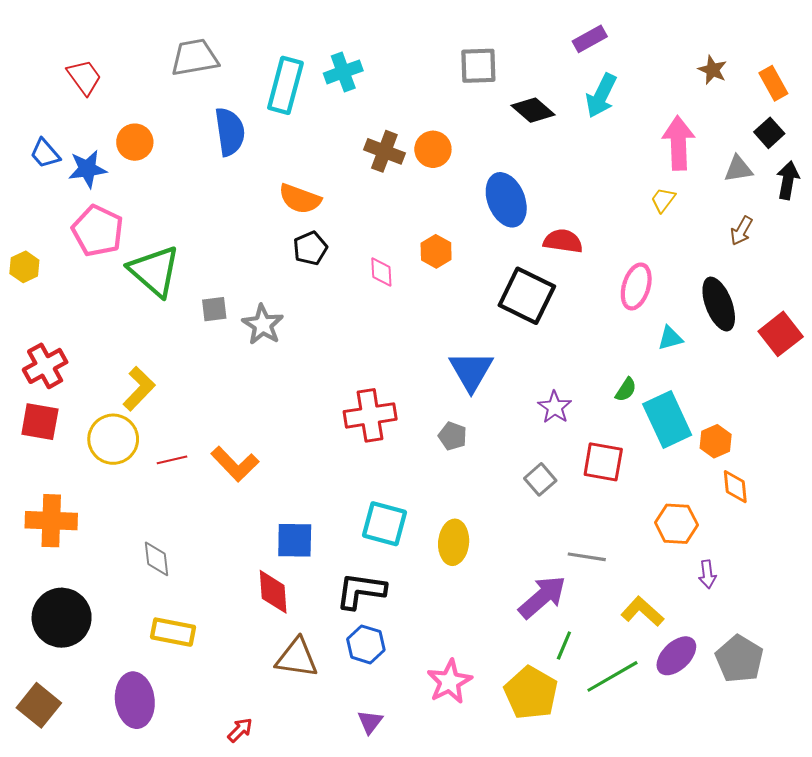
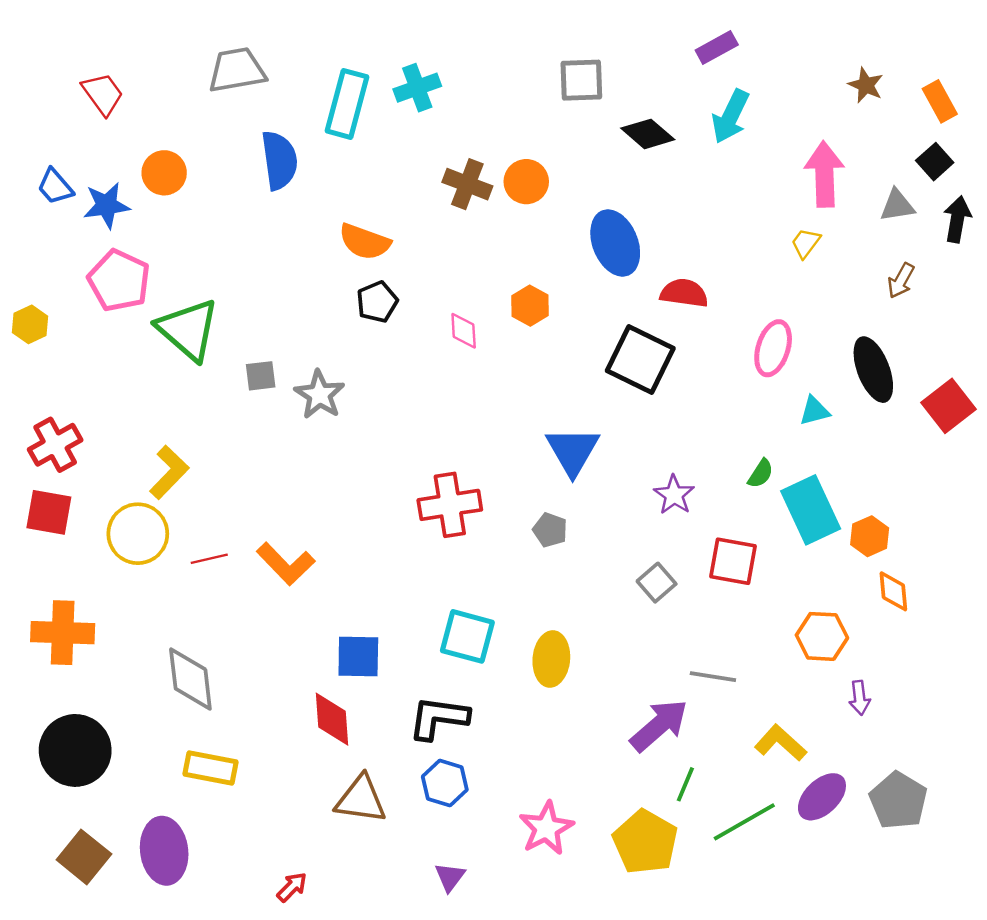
gray diamond: (156, 559) -> (190, 679), size x1.5
brown square: (39, 705) -> (84, 857), moved

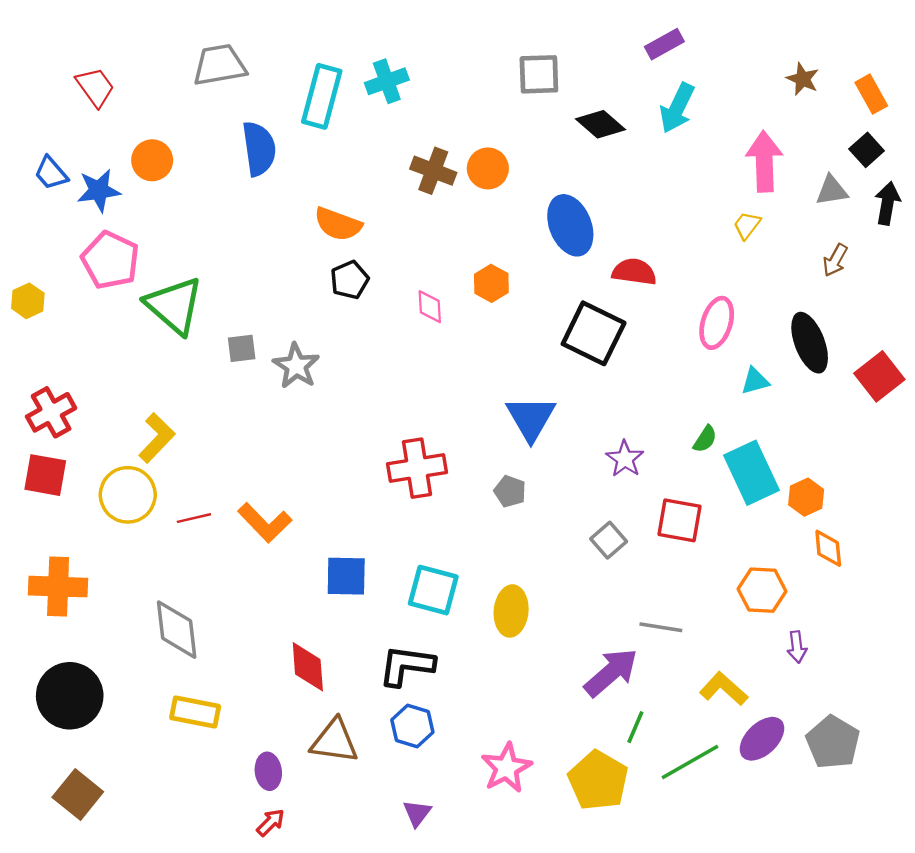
blue square: (358, 656) -> (346, 576), moved
purple ellipse: (164, 851) -> (268, 771), moved, size x0.6

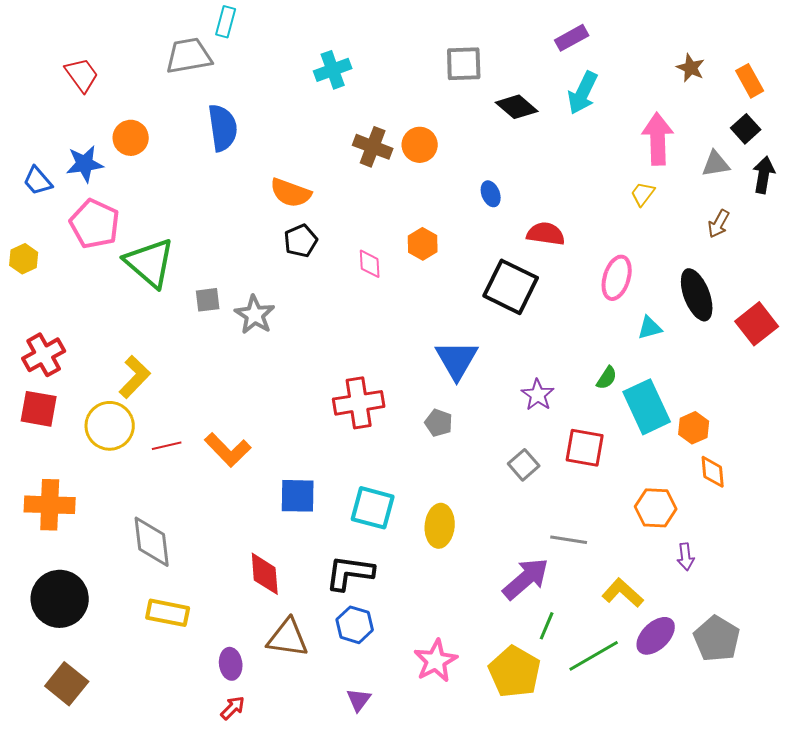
cyan rectangle: (322, 96) -> (226, 22), moved, size x0.6
blue trapezoid: (51, 173) -> (38, 181), moved
blue ellipse: (570, 225) -> (491, 194), size x0.5

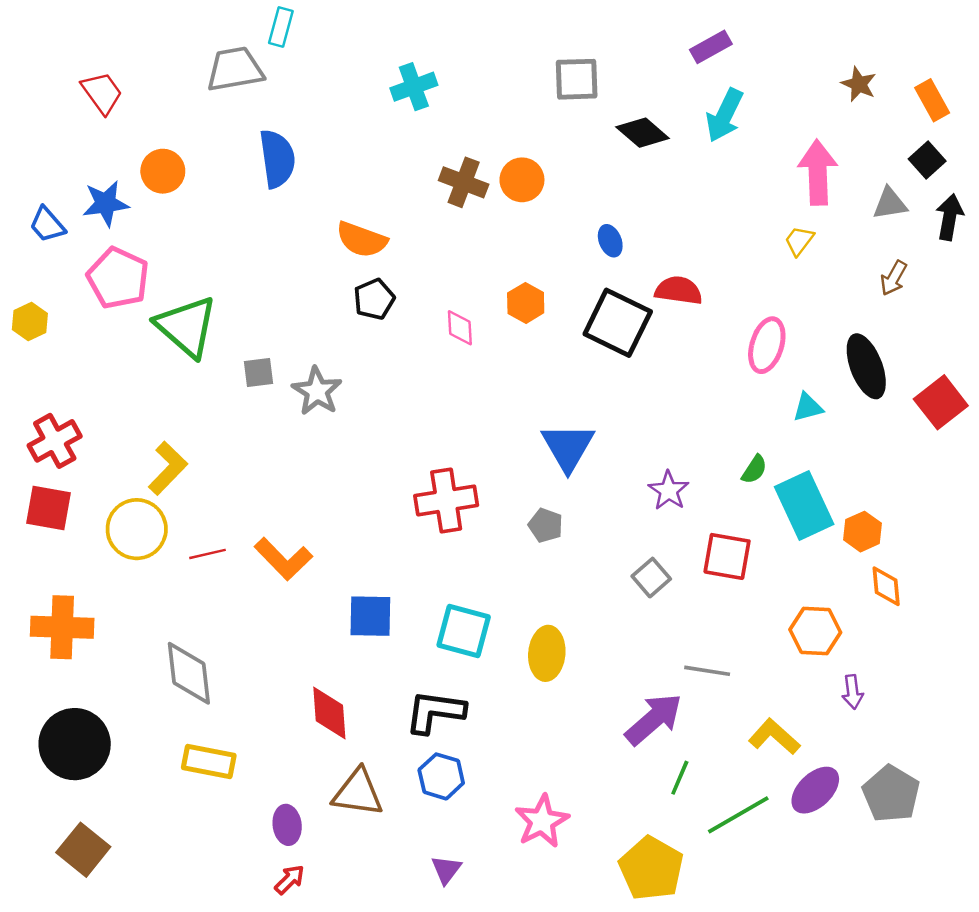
black square: (511, 287) -> (618, 323), moved
yellow pentagon: (515, 672) -> (651, 868), moved

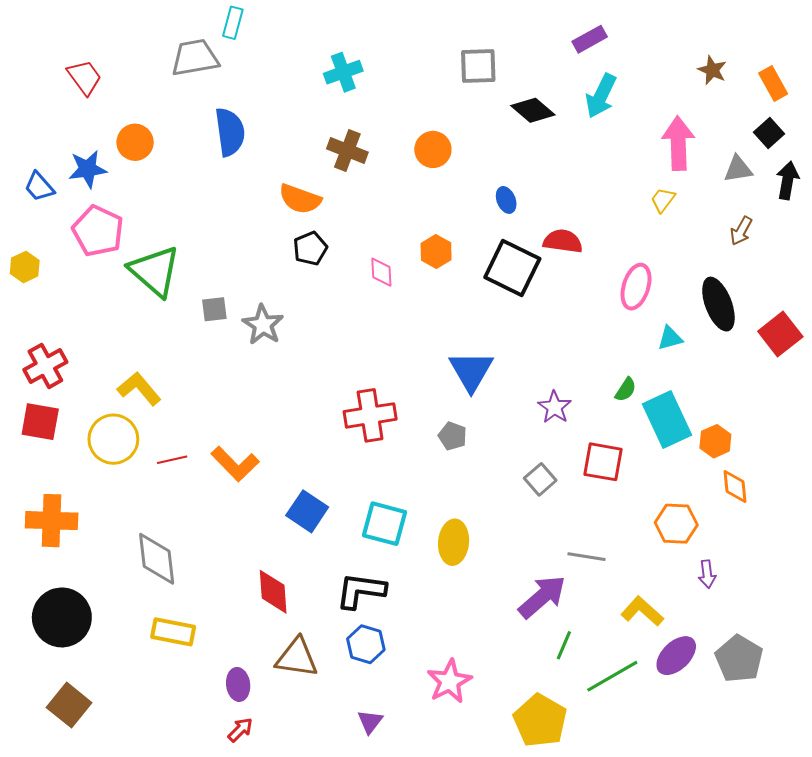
brown cross: (464, 182) -> (347, 150), moved
yellow L-shape: (168, 468) -> (139, 389), turned -84
blue square: (370, 616) -> (307, 511), turned 33

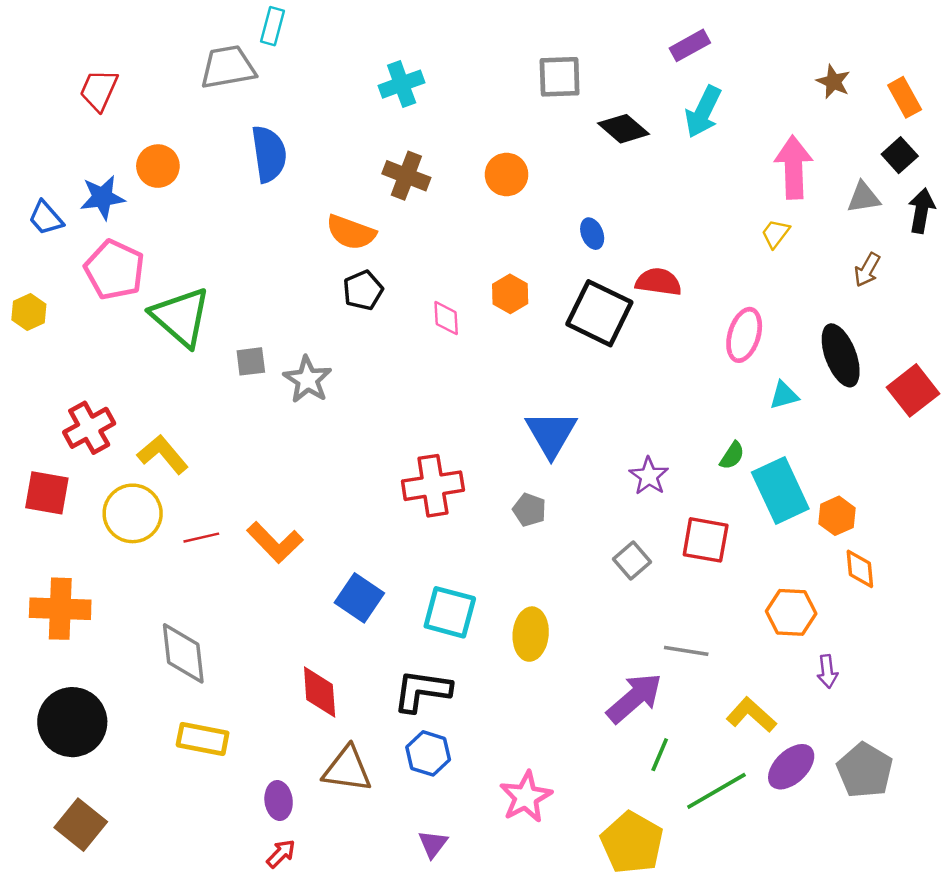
red trapezoid: (85, 77) -> (99, 90), turned -120
red cross: (45, 366) -> (89, 428), moved

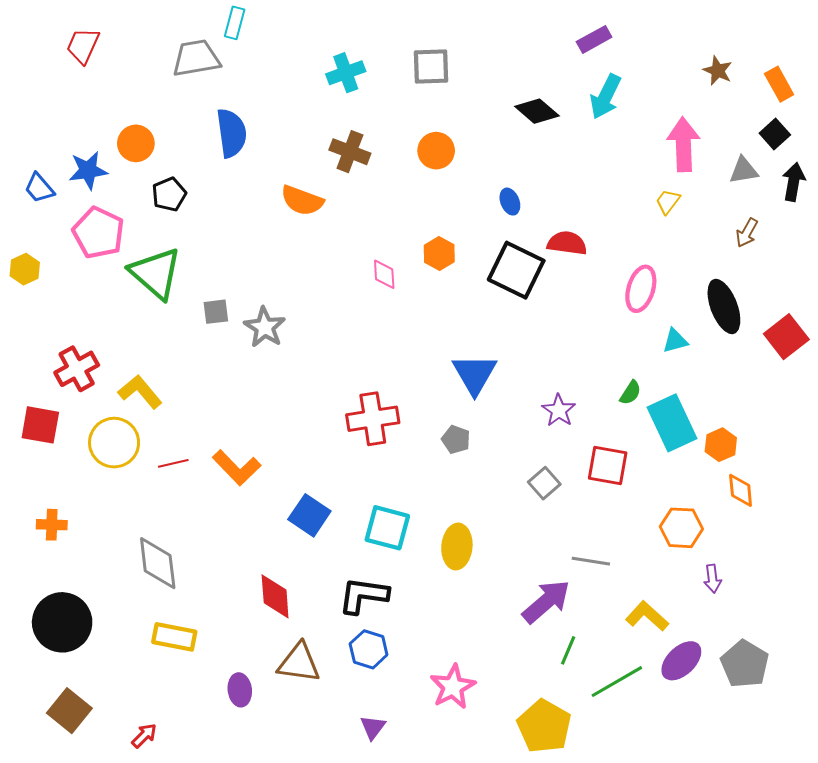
gray square: (560, 77) -> (431, 66), moved
red trapezoid: (99, 90) -> (83, 46), moved
black pentagon: (363, 290) -> (169, 194), moved
orange cross: (60, 609) -> (52, 525), size x0.6
red arrow: (281, 854) -> (144, 736), moved

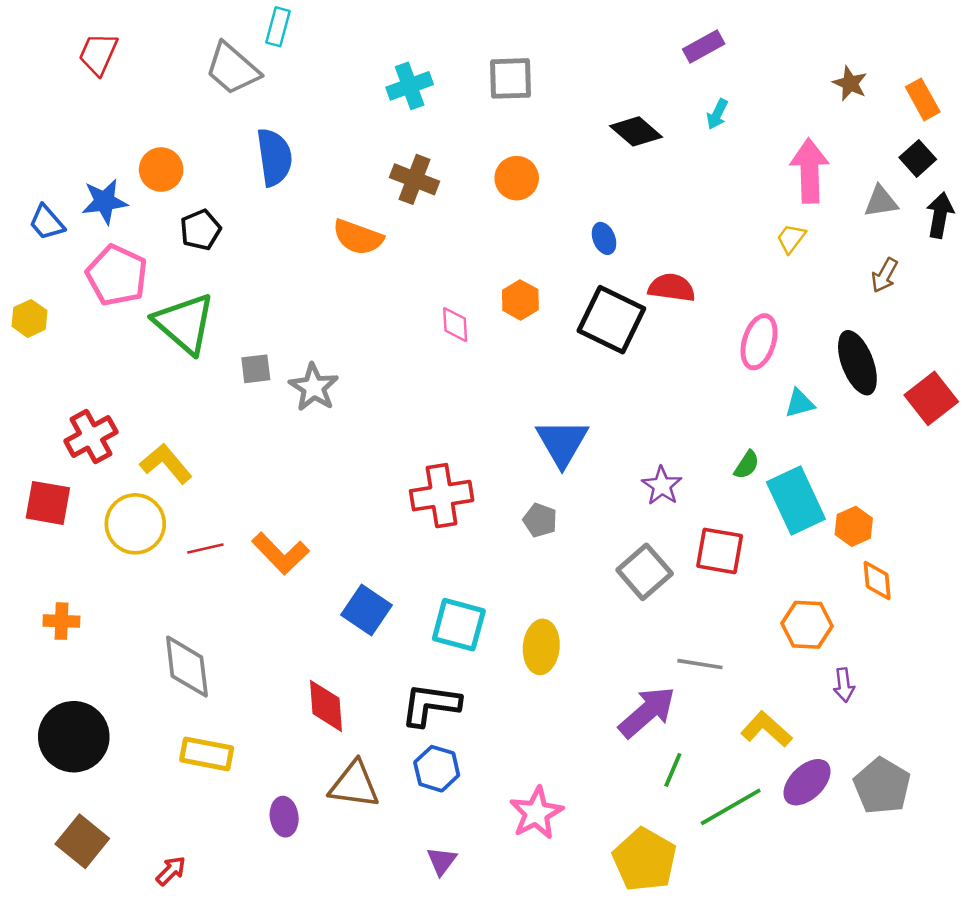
gray trapezoid: (196, 58) -> (232, 69), turned -129
cyan arrow: (606, 97) -> (717, 114), size x0.6
gray square: (544, 483) -> (645, 572), size x1.4

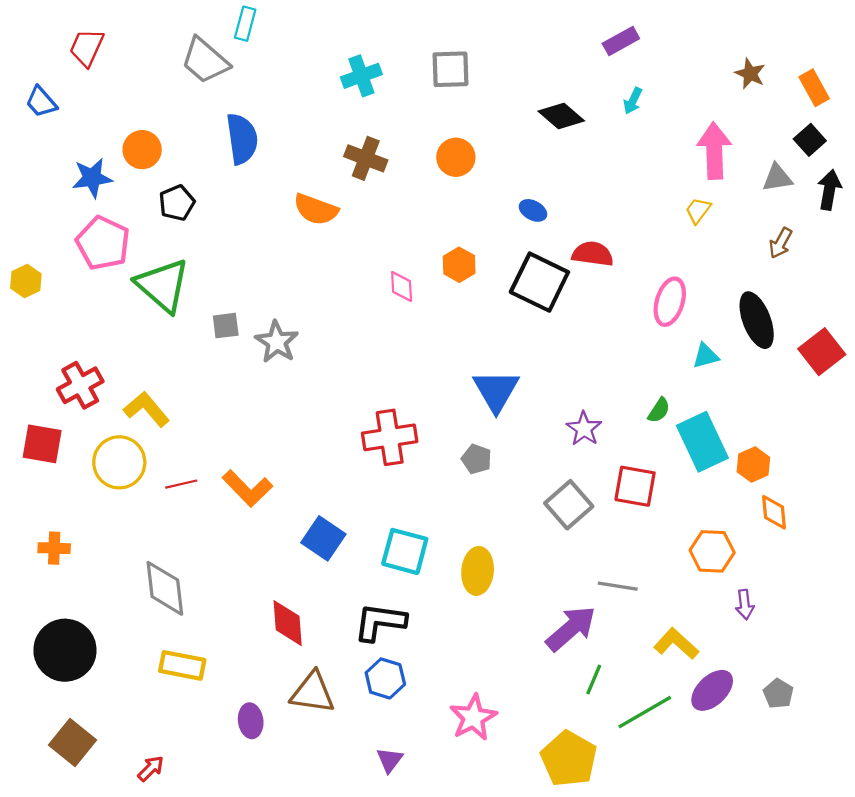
blue trapezoid: (47, 222) -> (41, 102), moved
blue ellipse: (604, 238) -> (533, 210), turned -40
gray pentagon: (882, 786) -> (778, 694), size x0.6

